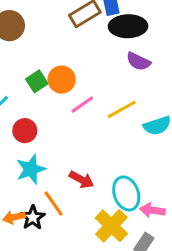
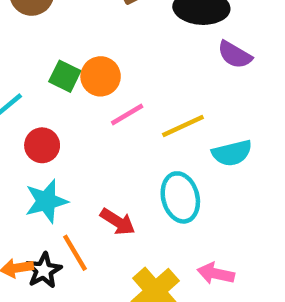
purple semicircle: (138, 61) -> (235, 55), moved
green square: (37, 81) -> (65, 76), turned -35
cyan ellipse: (126, 193) -> (180, 197), moved

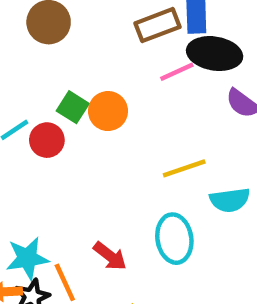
pink line: (127, 114) -> (177, 72), moved
red circle: (42, 145) -> (47, 140), moved
cyan star: (46, 201) -> (27, 258), moved

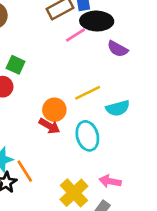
orange circle: (108, 111) -> (54, 110), moved
red arrow: (110, 256) -> (49, 126), moved

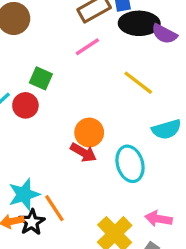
pink line: (75, 35) -> (87, 47), moved
purple semicircle: (118, 49) -> (164, 34), moved
yellow line: (88, 93) -> (138, 83), moved, turned 65

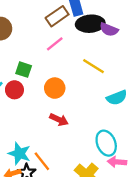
orange circle: (89, 133) -> (55, 88), moved
cyan ellipse: (130, 164) -> (106, 143), moved
cyan star: (24, 194) -> (19, 154), turned -30

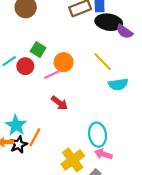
pink line: (55, 44) -> (52, 74), moved
orange circle: (55, 88) -> (64, 62), moved
cyan semicircle: (117, 98) -> (118, 84), moved
orange line: (42, 161) -> (35, 137), turned 54

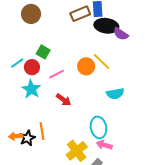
orange circle: (64, 62) -> (86, 66), moved
cyan semicircle: (118, 84) -> (115, 94), moved
cyan star: (16, 125) -> (31, 89), moved
orange line: (35, 137) -> (42, 131), turned -36

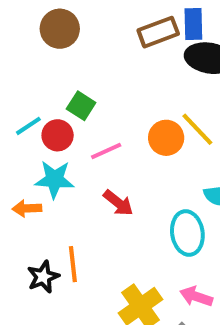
cyan star: (31, 89) -> (54, 179), turned -30
cyan ellipse: (99, 127) -> (187, 233), moved
orange arrow: (16, 136) -> (27, 208), moved

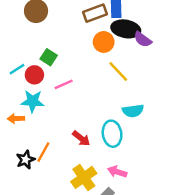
orange circle: (166, 138) -> (104, 42), moved
red arrow: (118, 203) -> (81, 138), moved
orange line: (73, 264) -> (43, 152), turned 35

